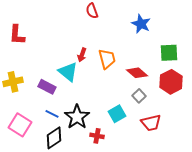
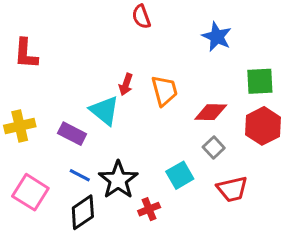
red diamond: (137, 73) -> (211, 112), turned -40
red cross: (97, 136) -> (149, 209), turned -32

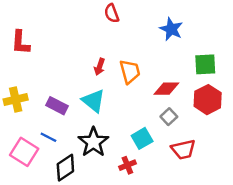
cyan triangle: (104, 111) -> (93, 101), moved
blue line: (80, 175) -> (48, 137), moved
red cross: (149, 209) -> (127, 165), moved

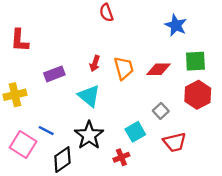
blue star: (171, 29) -> (176, 25), moved
red diamond: (166, 89) -> (158, 69), moved
purple rectangle: (57, 106) -> (54, 74), moved, turned -48

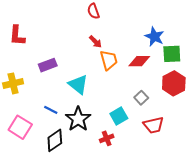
blue star: (176, 25) -> (154, 37), moved
red arrow: (95, 63) -> (95, 42), moved, turned -64
blue line: (46, 131) -> (51, 110), moved

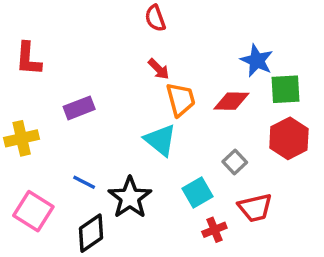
cyan triangle: (78, 84) -> (160, 140), moved
red cross: (107, 138) -> (214, 230), moved

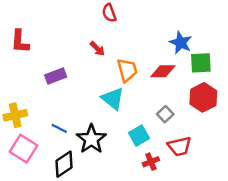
red arrow: (159, 69) -> (97, 49), moved
yellow cross: (22, 138) -> (15, 115), moved

